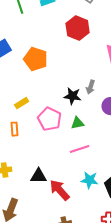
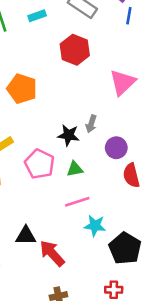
cyan star: (90, 180) -> (95, 226), moved

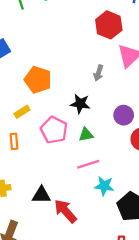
red hexagon: (75, 50) -> (109, 25), moved
orange pentagon: (22, 89) -> (38, 80), moved
gray arrow: (91, 124) -> (99, 73), moved

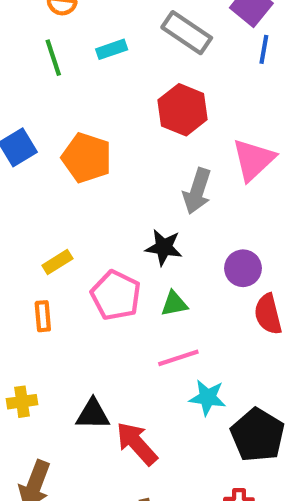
red hexagon: (109, 25) -> (183, 110), moved
gray arrow: (99, 73) -> (197, 191), size x1.5
orange pentagon: (38, 80) -> (87, 158), moved

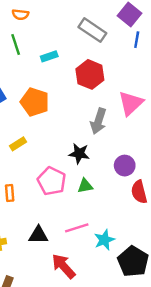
cyan rectangle: (112, 49) -> (49, 56), moved
yellow rectangle: (57, 262) -> (18, 144), moved
pink line: (178, 358) -> (77, 228), moved
cyan star: (208, 398) -> (104, 240), turned -30
black triangle: (93, 414) -> (38, 235), moved

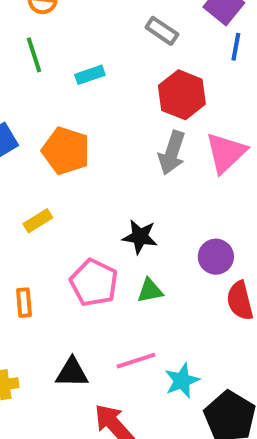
gray rectangle: (92, 30) -> (162, 31), size x0.7
red hexagon: (90, 74) -> (182, 95), moved
gray arrow: (98, 121) -> (172, 153), moved

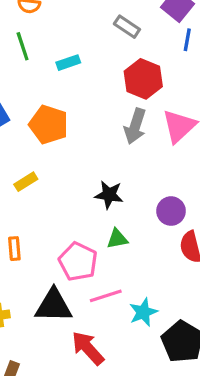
pink pentagon: (94, 283) -> (78, 262), moved
black triangle: (72, 373) -> (54, 306), size x1.4

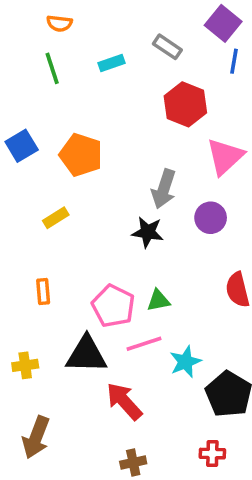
cyan rectangle: (68, 63) -> (112, 63), moved
gray arrow: (135, 126) -> (164, 189), moved
purple circle: (171, 211) -> (211, 218), moved
green triangle: (117, 239) -> (158, 301), moved

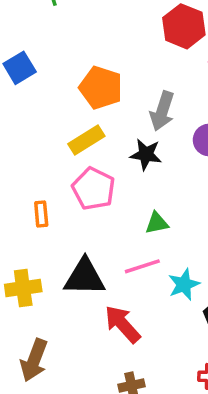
orange pentagon: (81, 155) -> (101, 88), moved
yellow rectangle: (56, 218) -> (86, 140), moved, size x1.4
pink pentagon: (113, 306) -> (94, 189), moved
yellow cross: (25, 365) -> (23, 288), size x1.4

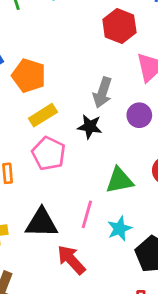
orange pentagon: (101, 88) -> (29, 76), moved
green triangle: (157, 223) -> (119, 180), moved, size x1.5
pink line: (142, 266) -> (87, 214), turned -56

